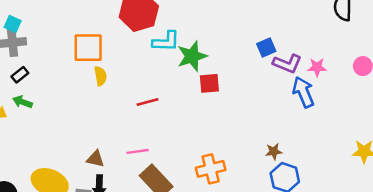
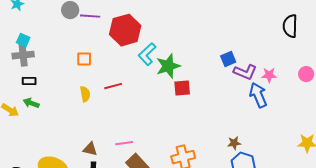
cyan L-shape: (166, 41) -> (147, 54), turned 135
orange square: (88, 48) -> (84, 59), size x0.6
black rectangle: (20, 75) -> (29, 81), turned 40
yellow semicircle: (100, 76) -> (85, 94), moved
red line: (147, 102) -> (113, 86), moved

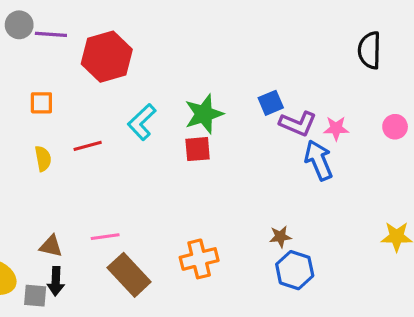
cyan L-shape: (147, 54) -> (142, 122), moved
green star: (168, 66) -> (204, 114), moved

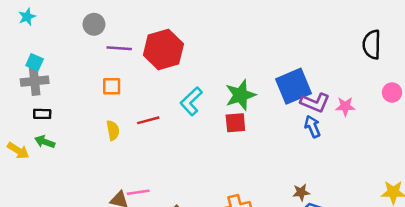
purple line: (51, 34) -> (119, 48), moved
blue square: (271, 103) -> (294, 86), size x1.8
pink circle: (395, 127) -> (392, 92), moved
blue arrow: (319, 160) -> (312, 127), moved, size x0.7
pink line: (105, 237) -> (138, 192), moved

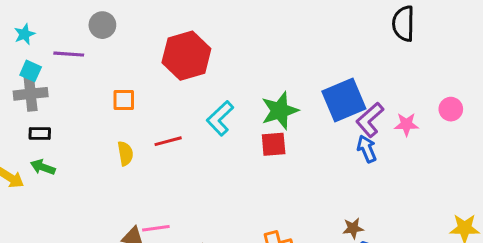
cyan star: (27, 17) -> (24, 34), moved
black semicircle: (372, 45) -> (403, 24), moved
purple line: (119, 48) -> (69, 54), moved
pink circle: (392, 92) -> (451, 109), moved
purple L-shape: (315, 103) -> (370, 120), turned 116

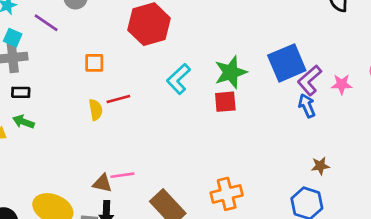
purple line: (69, 54) -> (46, 23), turned 30
red line: (168, 141) -> (118, 99), moved
brown star: (353, 228) -> (320, 166), moved

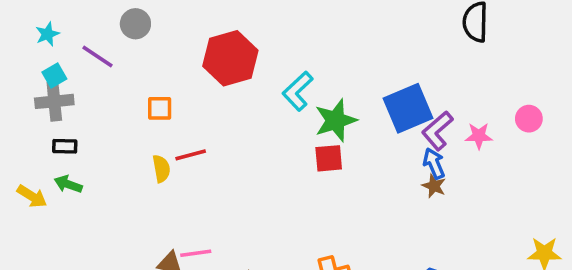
cyan square: (13, 38) -> (54, 76), turned 36
cyan L-shape: (179, 79) -> (298, 91), moved
brown star: (320, 166) -> (434, 186), moved, turned 30

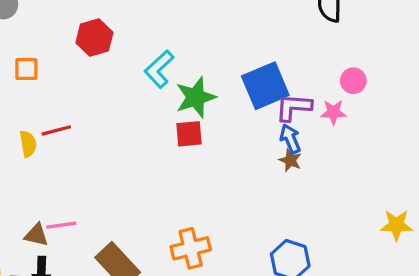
red hexagon: (230, 58) -> (94, 38), size x0.7
orange square: (160, 108) -> (26, 69), moved
pink circle: (529, 119) -> (353, 81), moved
purple L-shape: (437, 131) -> (294, 107), turned 45

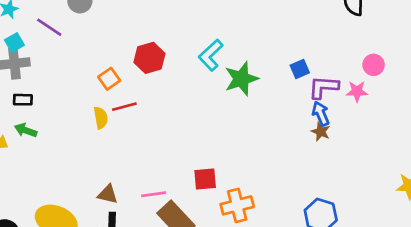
red hexagon: (94, 38) -> (149, 58), moved
orange square: (26, 69) -> (109, 79), moved, turned -35
blue square: (265, 86) -> (300, 69), size x0.5
red square: (189, 134) -> (205, 179), moved
pink line: (61, 225) -> (154, 194), moved

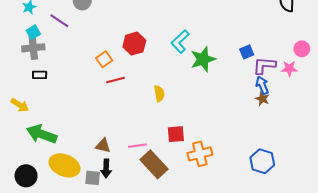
yellow semicircle: (101, 118) -> (159, 94), moved
green arrow: (26, 130) -> (42, 134), moved, size x1.8

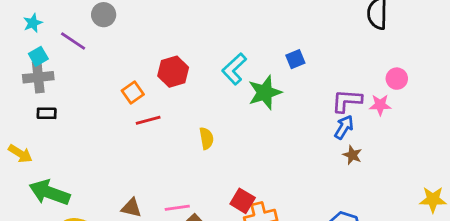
blue square: (247, 52) -> (295, 59), moved
blue arrow: (262, 85) -> (344, 127), turned 54
brown star: (262, 99) -> (352, 155), moved
red square: (176, 134) -> (243, 201), moved, turned 36

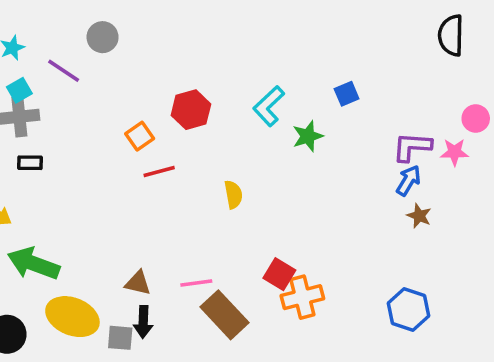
green star: (265, 92) -> (308, 136), size x0.7

